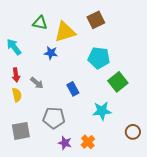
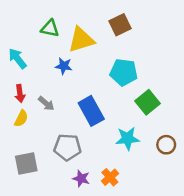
blue rectangle: (73, 89) -> (91, 111), size x1.6
yellow semicircle: (17, 95) -> (21, 118), turned 40
brown circle: (133, 132) -> (166, 145), moved

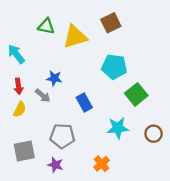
blue star: (64, 66) -> (54, 78), moved
blue rectangle: (91, 111) -> (84, 102), size x0.7
purple star: (81, 178) -> (55, 165), moved

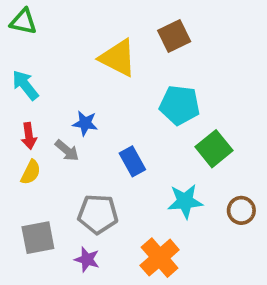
green triangle: (46, 26) -> (23, 22), moved
yellow triangle: (75, 37) -> (118, 58), turned 44
orange cross: (102, 164) -> (160, 258), size x1.5

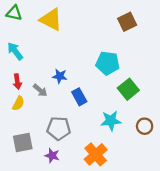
brown square: (174, 36) -> (127, 22), moved
yellow triangle: (118, 58) -> (51, 20), moved
blue star: (85, 123) -> (60, 76), moved

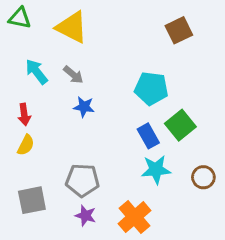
cyan arrow: (15, 51) -> (37, 72), moved
gray arrow: (40, 90) -> (73, 75), moved
blue rectangle: (79, 97) -> (148, 136), moved
purple star: (52, 156) -> (86, 216), moved

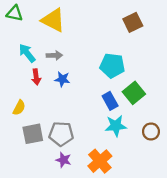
gray arrow: (73, 75) -> (54, 55), turned -42
red arrow: (24, 114) -> (36, 77), moved
gray square: (32, 200) -> (33, 134), moved

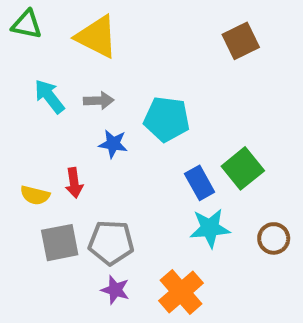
cyan pentagon: (112, 66) -> (167, 119), moved
red arrow: (36, 77) -> (74, 183), moved
yellow semicircle: (19, 108) -> (35, 195), turned 77

